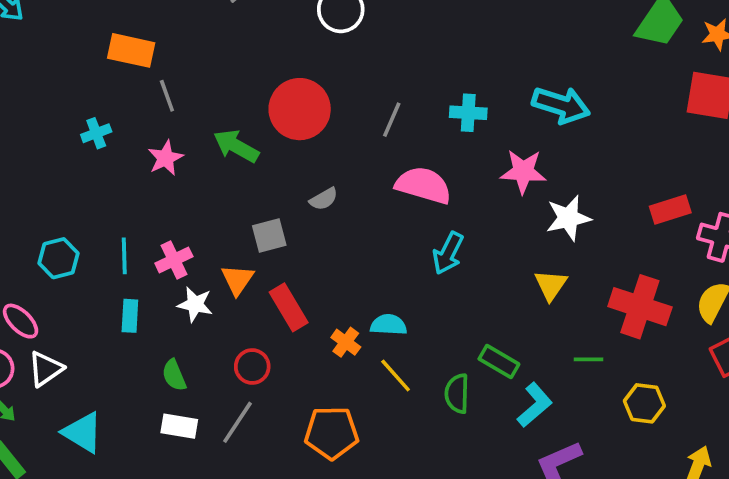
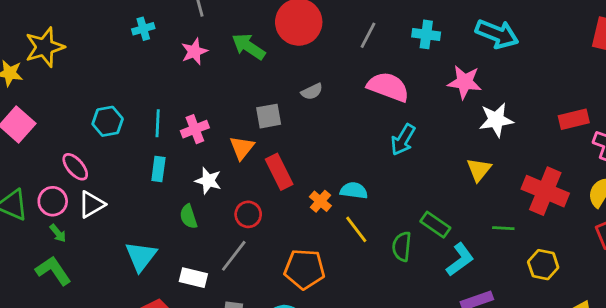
white star: (195, 304) -> (208, 181), moved
white rectangle: (179, 426) -> (193, 278), moved
cyan triangle: (83, 432) -> (141, 256), moved, turned 32

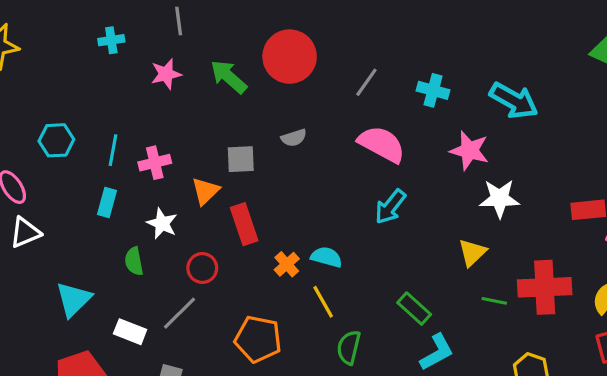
red cross: (545, 191) -> (545, 287), turned -33
green line: (503, 228) -> (494, 301), moved
green semicircle: (402, 247) -> (349, 347), moved

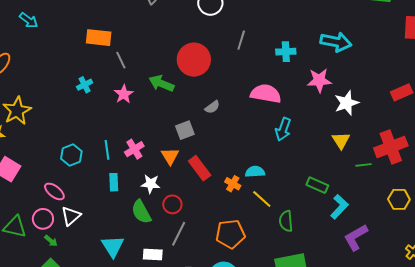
gray line: (366, 82) -> (241, 40), moved
green semicircle: (134, 261) -> (141, 212), size x1.4
red circle: (202, 268) -> (172, 204), moved

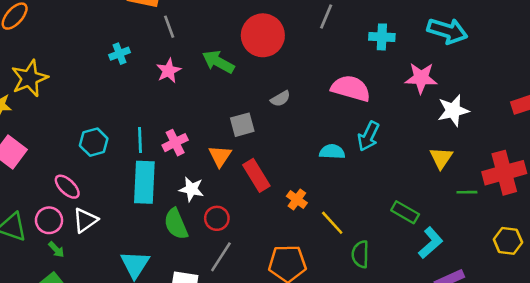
cyan semicircle: (255, 172) -> (332, 152), moved
cyan rectangle: (114, 182) -> (144, 182), size x1.8

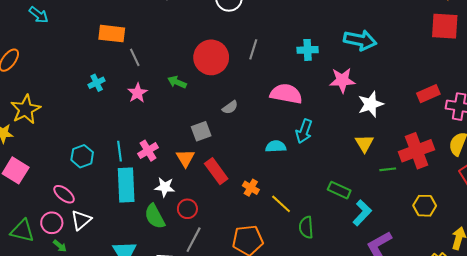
gray line: (326, 16) -> (253, 49), moved
green arrow: (218, 62) -> (177, 82), size x0.7

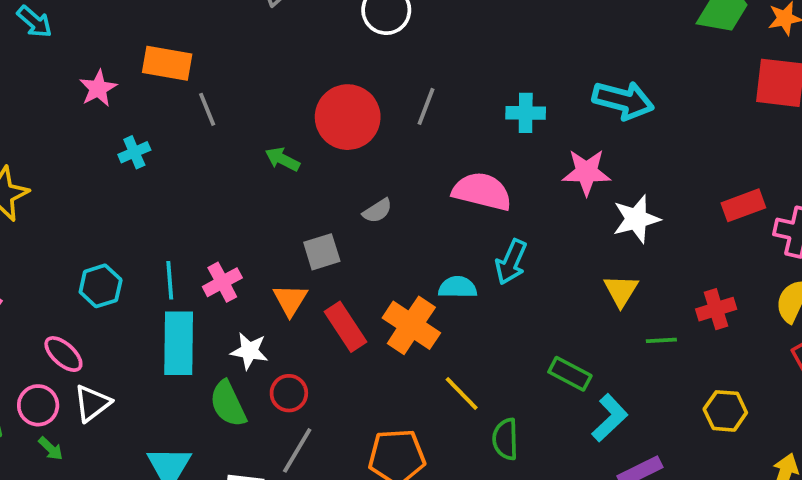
pink star: (137, 93) -> (98, 88), moved
red cross: (417, 151) -> (716, 309), size x0.6
orange cross: (251, 188) -> (411, 325), moved, size x1.8

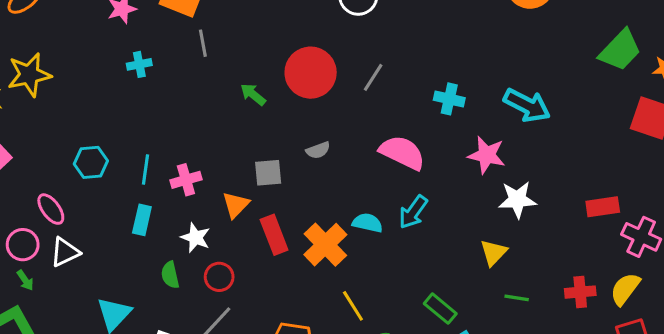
red cross: (716, 309) -> (580, 292), moved
cyan rectangle: (179, 343) -> (142, 220), size x0.6
green semicircle: (228, 404) -> (170, 275), size x0.7

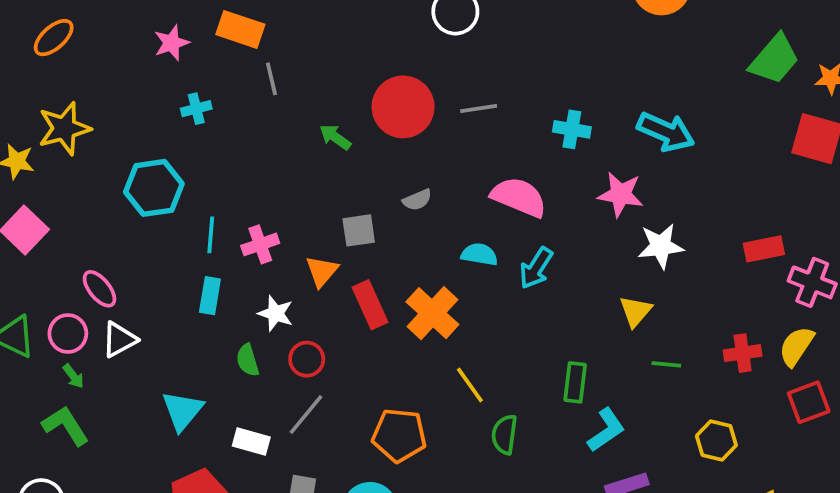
gray line: (373, 77) -> (479, 109), turned 52
cyan hexagon: (91, 162) -> (154, 188), moved, size x1.4
cyan semicircle: (368, 223) -> (479, 254), moved
green rectangle: (440, 309) -> (575, 382), turned 60

